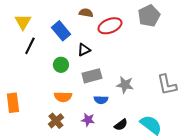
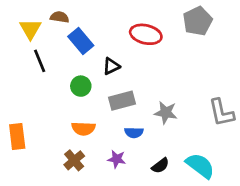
brown semicircle: (86, 13) -> (60, 17), moved
red ellipse: (110, 26) -> (146, 34), turned 35
black line: (30, 46) -> (40, 61), turned -48

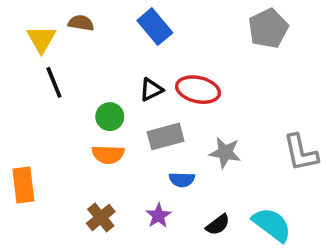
red ellipse: (146, 34) -> (198, 90), moved
blue rectangle: (81, 41) -> (155, 27), moved
orange semicircle: (83, 129) -> (108, 154), moved
purple star: (117, 159) -> (158, 216), turned 30

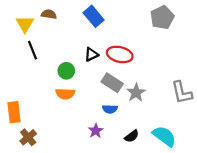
gray rectangle: (166, 136) -> (112, 83), moved, turned 48
gray star: (225, 153) -> (136, 93), turned 30
brown cross: (101, 217) -> (28, 137), moved

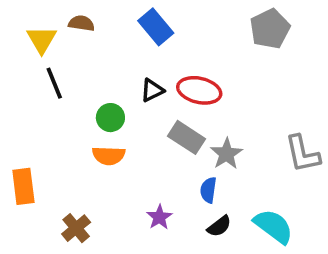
blue semicircle: (110, 109) -> (208, 190), moved, turned 96
brown cross: (28, 137) -> (76, 228), moved

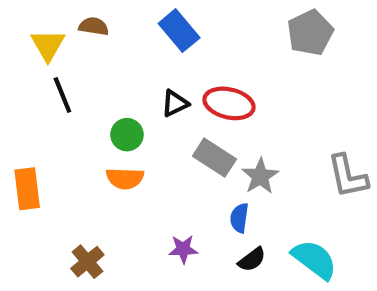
orange rectangle: (23, 186) -> (27, 189), moved
purple star: (159, 217) -> (183, 249), turned 30

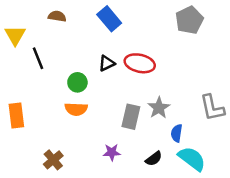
yellow triangle: (48, 45) -> (15, 35), moved
gray rectangle: (214, 158) -> (131, 117), moved, turned 70
blue semicircle: (239, 218) -> (177, 133), moved

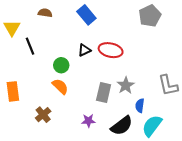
orange semicircle: (76, 109) -> (60, 86), turned -138
black semicircle: (154, 159) -> (122, 126), size x1.6
cyan semicircle: (192, 159) -> (152, 126), turned -90
brown cross: (53, 160) -> (43, 115), moved

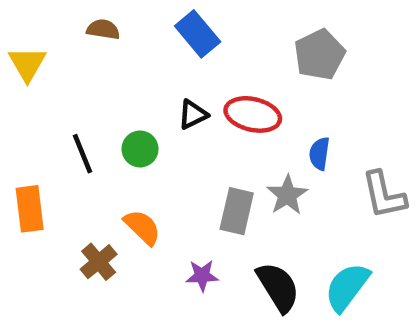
gray pentagon: (150, 16) -> (319, 55), moved
black line: (30, 46) -> (82, 154), moved
orange semicircle: (60, 86) -> (142, 227), moved
blue semicircle: (140, 106) -> (319, 154), moved
black semicircle: (122, 126) -> (278, 287), turned -85

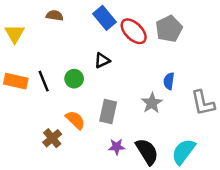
red ellipse: (253, 114) -> (134, 31), moved, turned 32
orange rectangle: (30, 209) -> (16, 81), moved, turned -70
gray rectangle: (237, 211) -> (108, 111), moved
purple star: (202, 276) -> (117, 147), moved

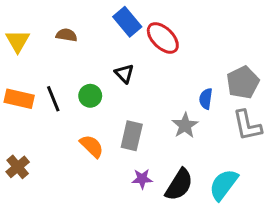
brown semicircle: (55, 15) -> (67, 35), moved
gray pentagon: (169, 29) -> (243, 82), moved
black triangle: (102, 60) -> (124, 74), turned -49
brown cross: (52, 138) -> (18, 167), moved
black semicircle: (147, 152) -> (179, 185), turned 64

